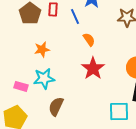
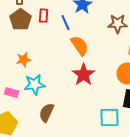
orange semicircle: (89, 39) -> (80, 46), size x1.5
orange star: (42, 49) -> (24, 60), moved

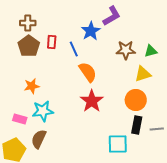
brown semicircle: (47, 113) -> (39, 139), moved

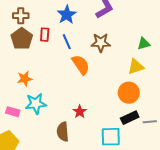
blue star: (91, 31) -> (67, 15), moved
brown star: (126, 50) -> (101, 43), moved
red star: (92, 101) -> (80, 112), moved, size x0.6
black rectangle: (137, 125) -> (130, 118), turned 54
brown semicircle: (39, 139) -> (63, 132), moved, turned -30

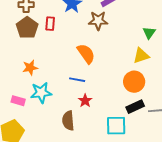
blue line: (67, 42) -> (77, 80), moved, turned -56
brown star: (101, 43) -> (98, 21), moved
green triangle: (144, 44) -> (149, 33), turned -40

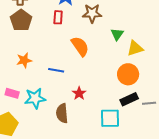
red rectangle: (50, 24) -> (58, 17), moved
green triangle: (149, 33) -> (117, 34), moved
blue line: (77, 80) -> (56, 70), moved
cyan star: (41, 93) -> (35, 98), moved

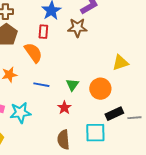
green triangle: (117, 34) -> (72, 85), moved
orange semicircle: (80, 46) -> (33, 53), moved
orange circle: (128, 74) -> (100, 89), moved
brown semicircle: (62, 113) -> (63, 140), moved

